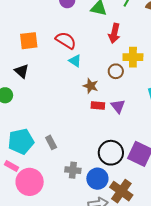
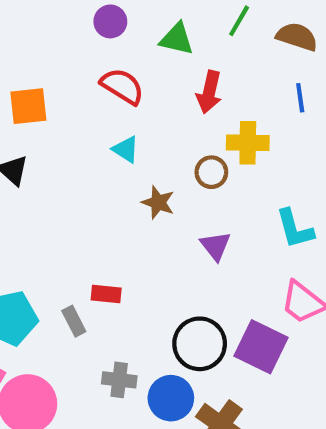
red semicircle: (66, 40) -> (122, 86), moved
red rectangle: (98, 105) -> (106, 294), moved

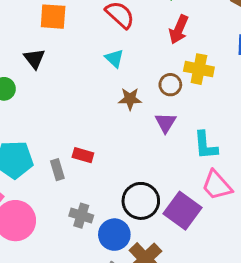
brown star: (158, 203) -> (130, 99), turned -30
cyan L-shape: (295, 229) -> (206, 145), moved
purple triangle: (215, 246) -> (166, 123), moved

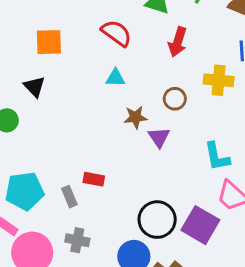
cyan triangle: (114, 58) -> (115, 78), turned -36
yellow cross: (199, 69) -> (219, 80), moved
purple triangle: (166, 123) -> (159, 137), moved
gray cross: (81, 216) -> (77, 240), moved

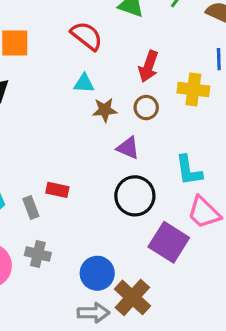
red arrow: (178, 42) -> (148, 66), moved
brown star: (135, 117) -> (105, 110), moved
purple triangle: (159, 137) -> (128, 148), turned -35
black circle: (157, 220) -> (135, 196), moved

